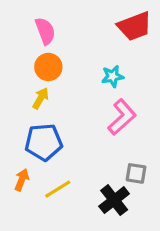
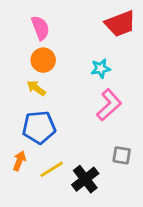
yellow arrow: (41, 98) -> (36, 88), turned -84
black cross: (114, 200) -> (85, 179), moved

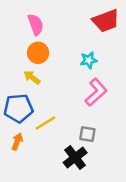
blue pentagon: (39, 127) -> (18, 108), moved
gray square: (122, 155) -> (87, 134), moved
yellow line: (52, 169) -> (45, 123), moved

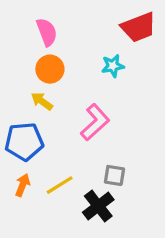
cyan star: (89, 60) -> (113, 66), moved
pink L-shape: (96, 92) -> (95, 122), moved
yellow line: (45, 123) -> (60, 185), moved

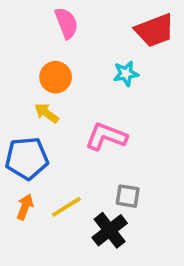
pink semicircle: (47, 32) -> (66, 23), moved
pink L-shape: (95, 122) -> (106, 137), turned -117

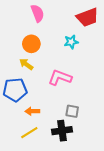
orange arrow: (25, 207) -> (32, 111), moved, turned -112
yellow line: (66, 207) -> (29, 133), moved
black cross: (110, 230) -> (62, 131), turned 30

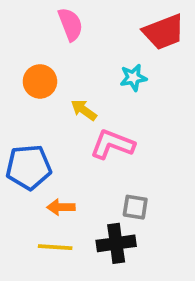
orange circle: (31, 44) -> (40, 81), moved
yellow arrow: (26, 64) -> (84, 110), moved
yellow line: (29, 133) -> (55, 247), turned 36

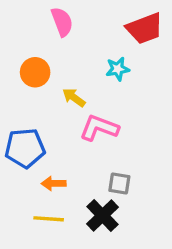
black cross: (116, 243) -> (102, 215), turned -36

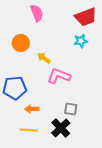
cyan star: (118, 69) -> (81, 41), moved

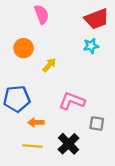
yellow arrow: (44, 58) -> (49, 65), turned 96
pink L-shape: (59, 76) -> (72, 101), moved
gray square: (71, 109) -> (97, 124), moved

